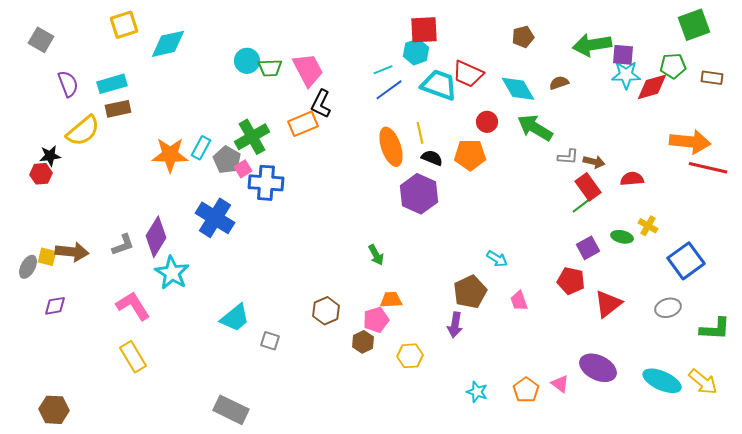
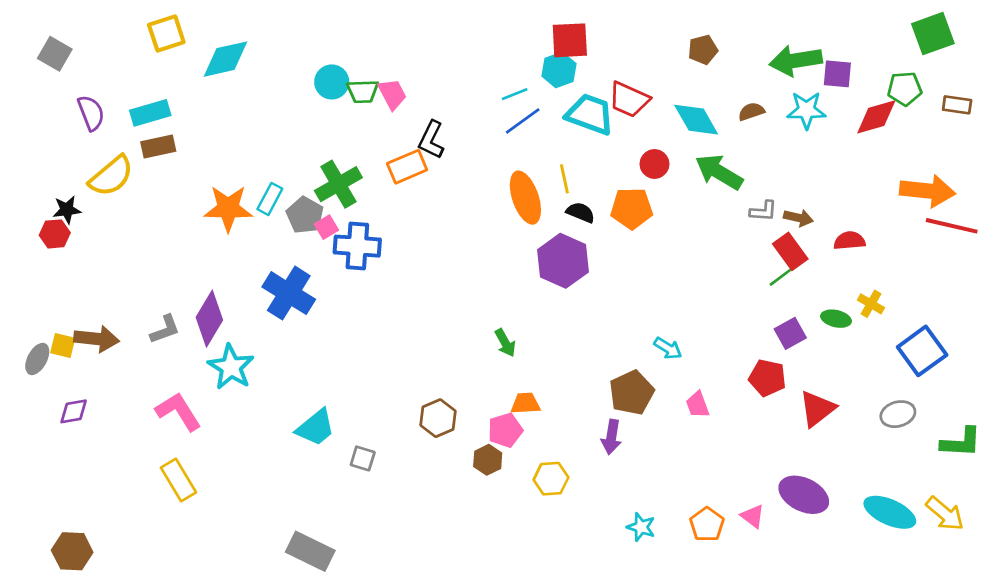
pink trapezoid: (308, 70) -> (392, 94), moved, size x0.7
cyan star: (626, 75) -> (806, 110), moved

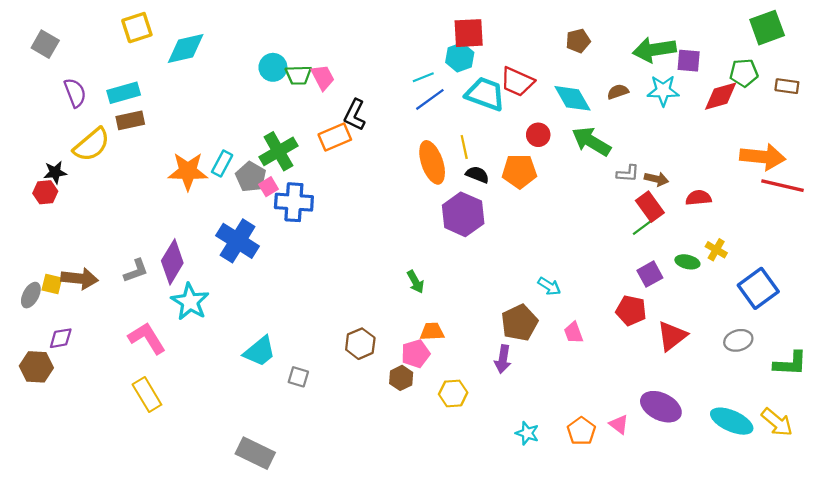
brown hexagon: (72, 551) -> (36, 367), moved

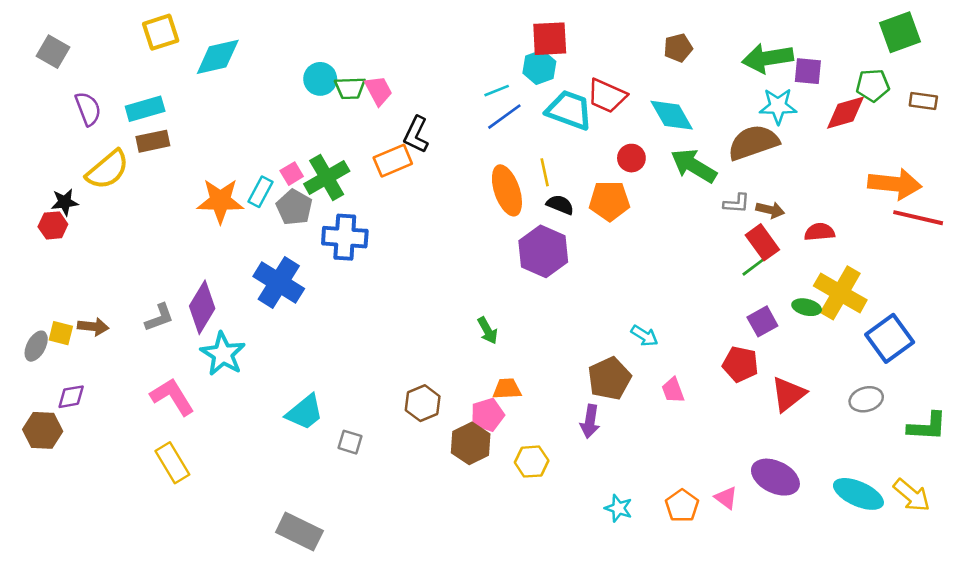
brown semicircle: (618, 92) -> (753, 142), moved, size x2.0
pink square: (269, 187) -> (292, 174), moved
yellow cross: (716, 250) -> (840, 293), size x2.0
brown arrow: (79, 278) -> (93, 327), size x0.7
brown hexagon: (401, 378) -> (471, 443), size x1.4

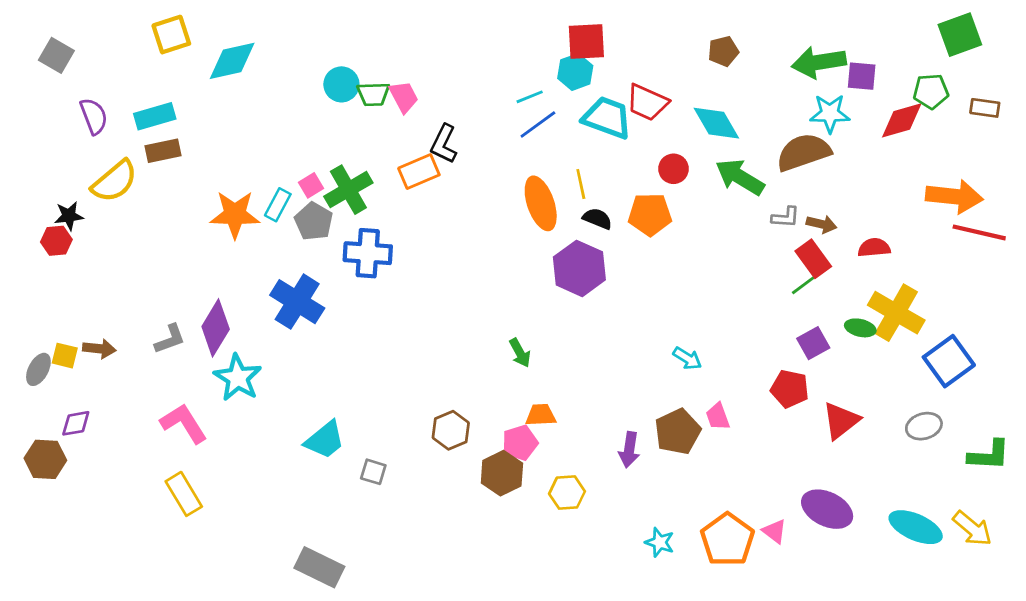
brown pentagon: (609, 379) -> (678, 432), moved
orange pentagon: (682, 506) -> (727, 540), size x1.5

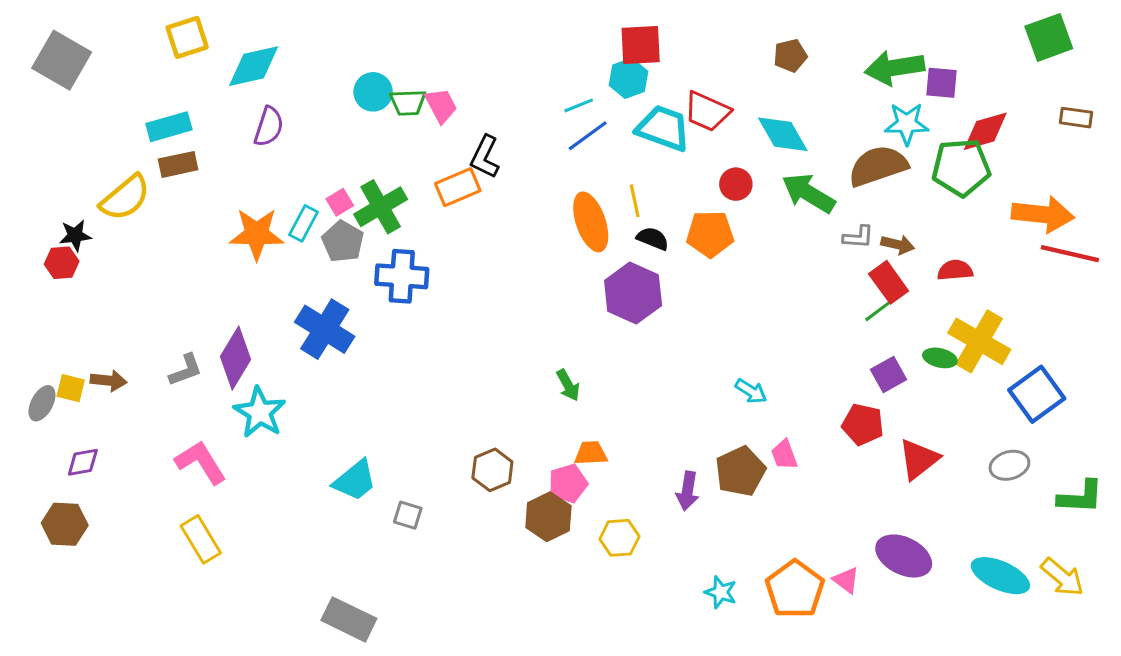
gray square: (56, 55) -> (62, 60), size x1.5
green pentagon: (931, 91) -> (961, 167), moved, size x1.5
purple semicircle: (94, 116) -> (269, 127), moved, turned 39
brown hexagon: (45, 459) -> (65, 524), moved

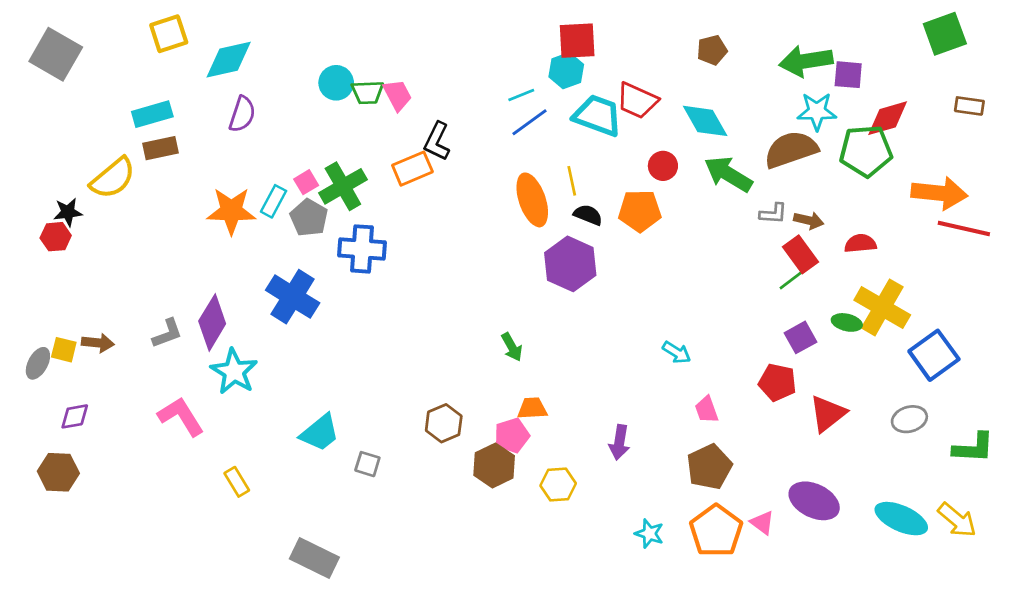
brown pentagon: (740, 471) -> (709, 467), moved
yellow rectangle: (201, 539) -> (237, 482), moved, size x0.7

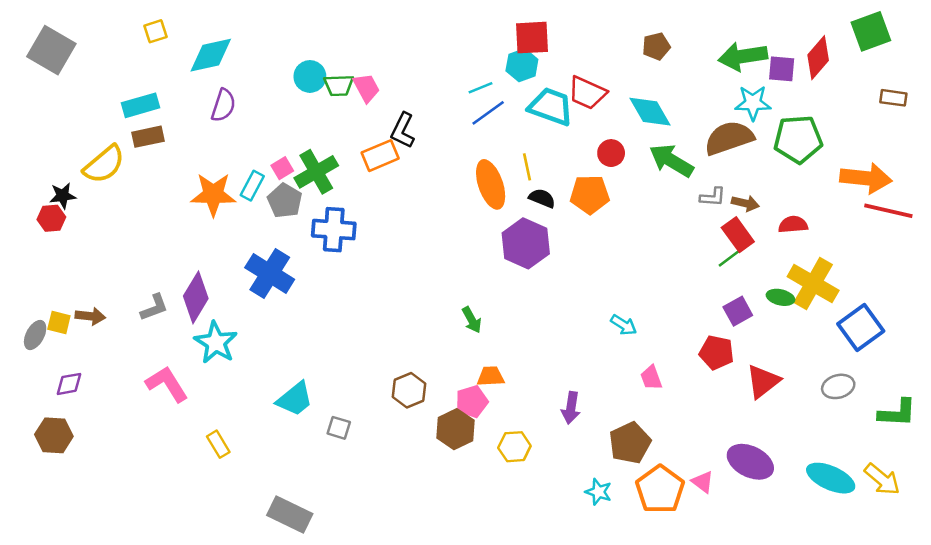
yellow square: (169, 34) -> (156, 31), size x0.7
red diamond: (888, 118) -> (818, 58), moved, turned -33
brown pentagon: (709, 467) -> (630, 443), moved

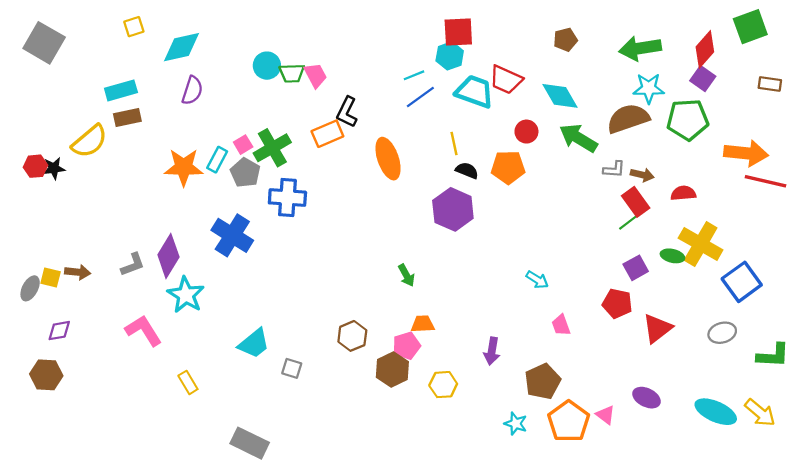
purple square: (782, 69) -> (703, 79), moved, turned 30
orange ellipse: (491, 184) -> (388, 159), moved
red hexagon: (51, 218) -> (35, 166), moved
purple ellipse: (750, 462) -> (647, 398), size x0.7

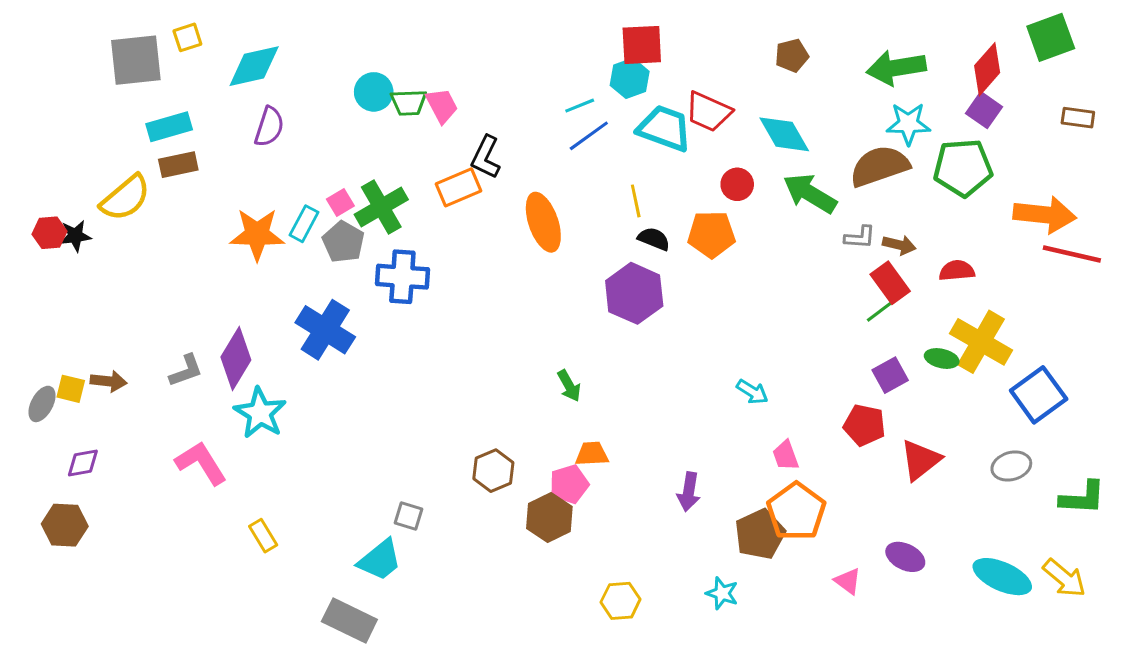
gray square: (44, 43) -> (136, 60), moved, turned -36
cyan trapezoid: (254, 344) -> (380, 560), moved
yellow hexagon: (443, 385) -> (621, 601), moved
orange pentagon: (569, 421) -> (796, 511), moved

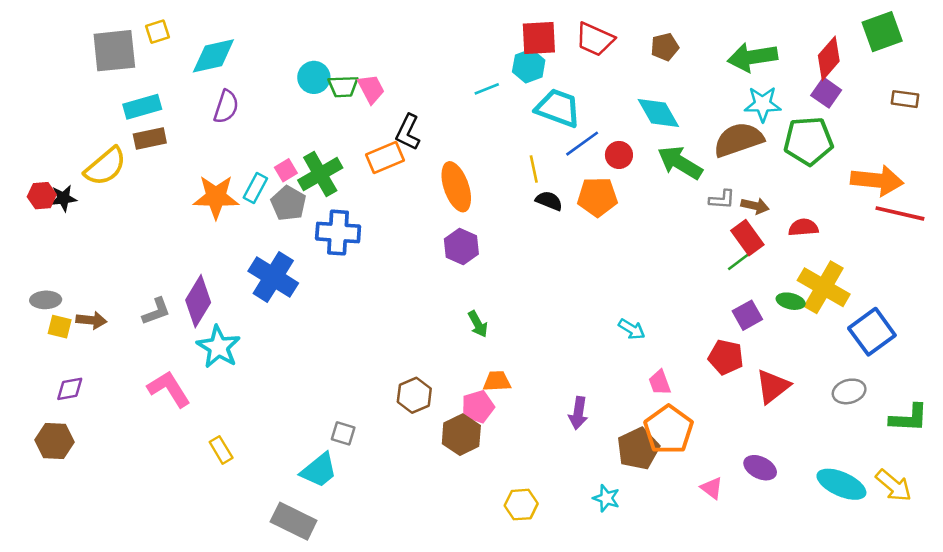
red trapezoid: (708, 112) -> (595, 39), moved
blue line: (589, 136) -> (582, 144), moved
purple hexagon: (634, 293) -> (461, 247), moved, size x0.7
gray ellipse: (42, 404) -> (46, 300), moved, turned 60

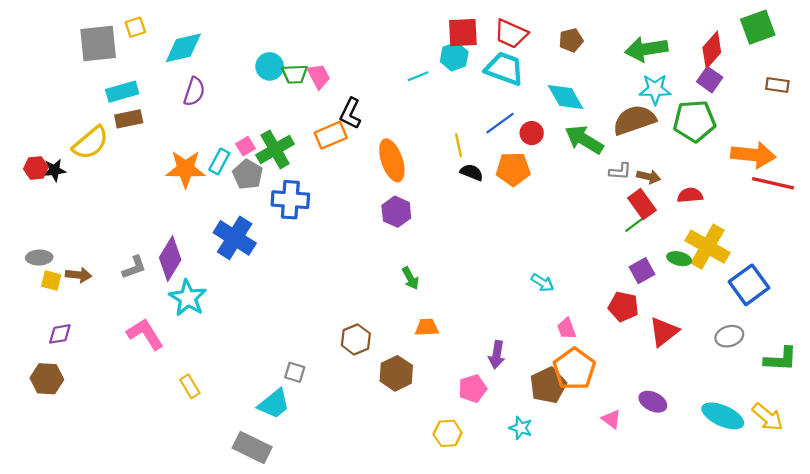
cyan trapezoid: (558, 108) -> (504, 69), moved
pink pentagon: (478, 407) -> (473, 389), moved

